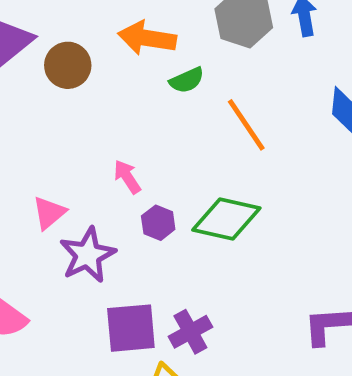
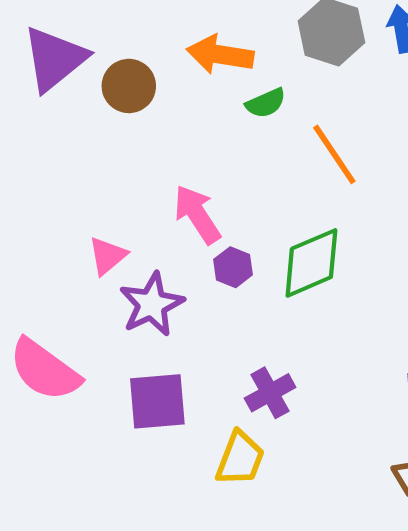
pink arrow: (127, 177) -> (197, 214), size x1.5
green diamond: (226, 219) -> (311, 263), turned -36
purple square: (131, 328) -> (157, 401), moved

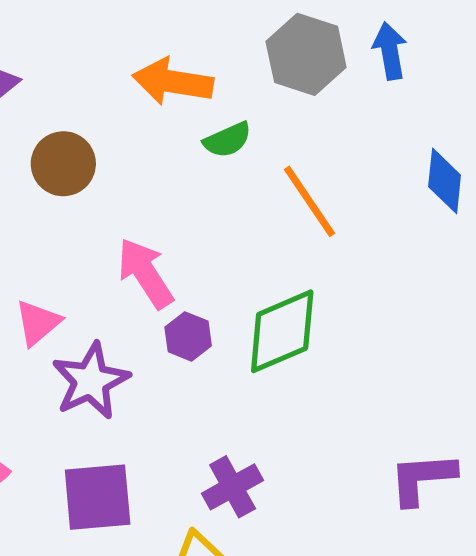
brown circle: (129, 86) -> (63, 164), moved

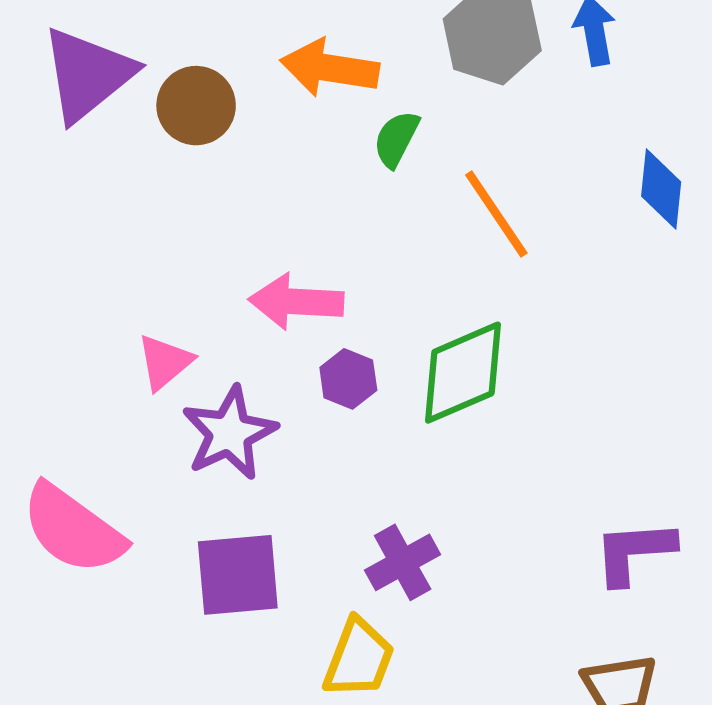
green semicircle: (227, 140) -> (396, 139), turned 141
brown circle: (63, 164) -> (196, 106), moved
pink arrow: (145, 273) -> (296, 302), turned -54

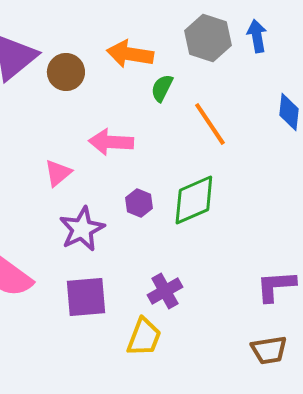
pink arrow: (296, 302) -> (111, 142), moved
pink triangle: (165, 362) -> (58, 173), moved

